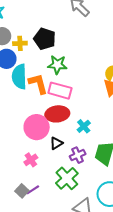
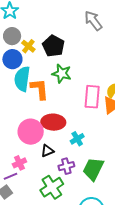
yellow cross: (20, 43) -> (28, 46), turned 32
pink rectangle: (60, 91) -> (92, 97), moved, turned 70
purple line: (33, 190) -> (11, 176), moved

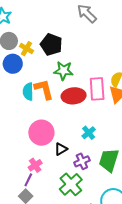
cyan semicircle: (22, 79) -> (28, 92), moved, size x0.7
red ellipse: (53, 122) -> (74, 96), moved
purple line: (11, 176) -> (28, 180), turned -32

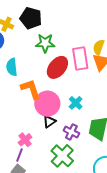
orange L-shape: (44, 89) -> (31, 89), moved
red ellipse: (74, 96) -> (57, 67), turned -40
pink circle: (41, 133) -> (47, 104), moved
purple cross: (82, 161) -> (71, 132), turned -35

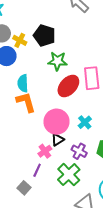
orange L-shape: (31, 89) -> (26, 102), moved
pink cross: (25, 140) -> (45, 151), moved
purple line: (20, 155) -> (37, 170), moved

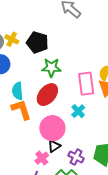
yellow cross: (20, 40) -> (12, 39), moved
red ellipse: (68, 86) -> (47, 95), moved
cyan cross: (85, 122) -> (78, 111), moved

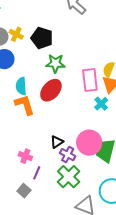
cyan cross: (78, 111) -> (101, 104), moved
pink circle: (52, 128) -> (89, 143), moved
purple cross: (76, 157) -> (68, 155), moved
pink cross: (42, 158) -> (25, 156), moved, turned -32

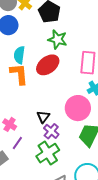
black triangle: (57, 142) -> (43, 117), turned -32
pink circle: (89, 143) -> (78, 108), moved

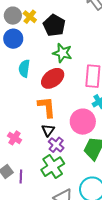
orange L-shape: (19, 74) -> (47, 107), moved
purple line: (17, 143) -> (21, 176), moved, turned -32

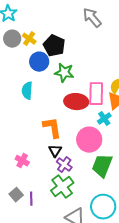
blue circle: (13, 39) -> (39, 62), moved
red ellipse: (53, 78) -> (76, 102), moved, turned 45

